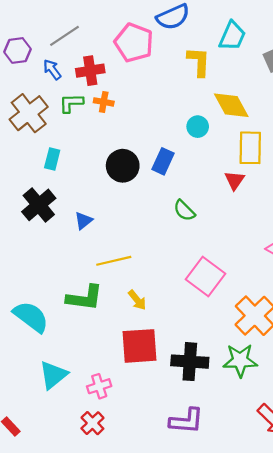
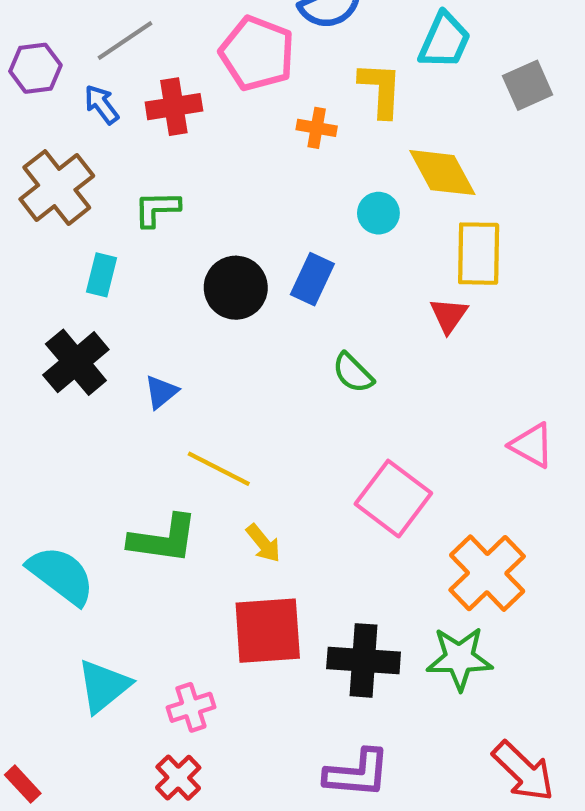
orange cross: (104, 102) -> (317, 128), moved
green L-shape: (71, 103) -> (157, 209), moved
yellow line: (114, 261) -> (219, 469), turned 40

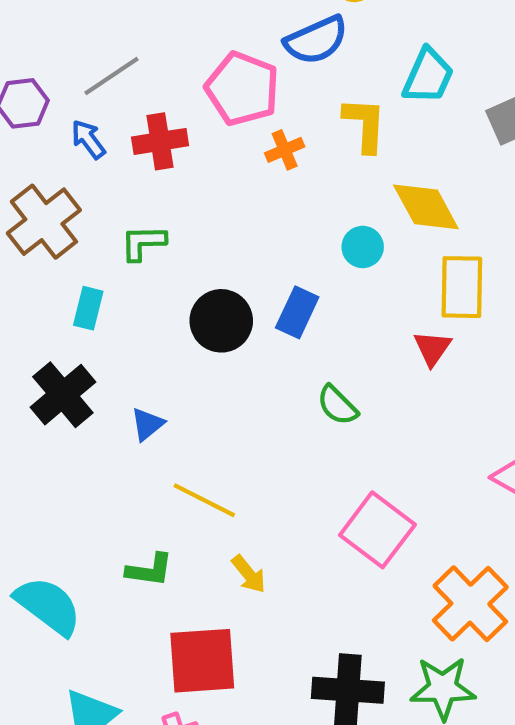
orange cross: (317, 128) -> (285, 150), moved, turned -33
green L-shape: (163, 539) -> (149, 570), size x0.7
red square: (268, 631) -> (202, 661), moved

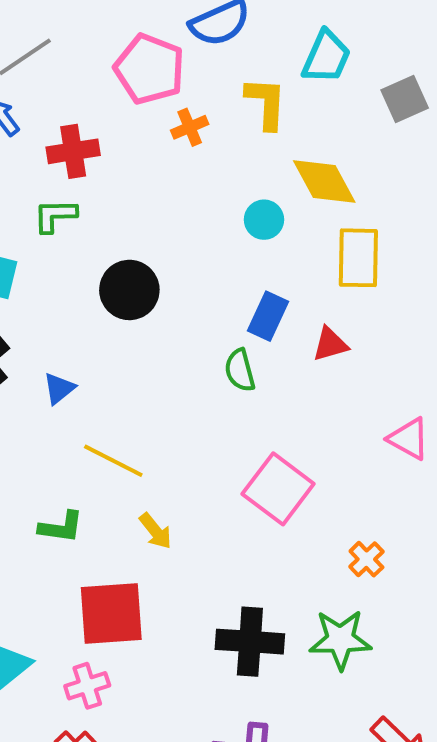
red cross: (160, 141) -> (73, 151), moved
blue rectangle: (297, 312) -> (268, 316), moved
red triangle: (432, 348) -> (330, 344), moved, turned 39
green semicircle: (337, 405) -> (240, 370), turned 30
orange cross: (470, 604) -> (366, 559), size x0.5

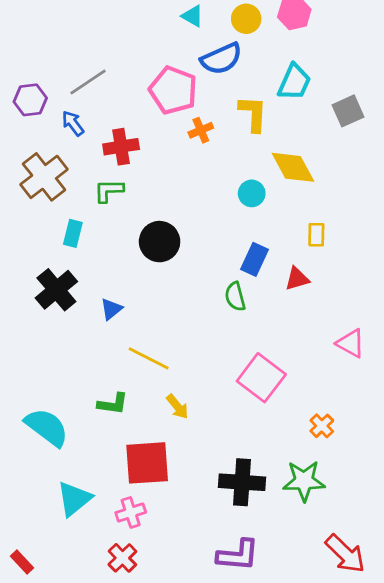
yellow rectangle: (358, 258) -> (316, 235), moved, size x0.6

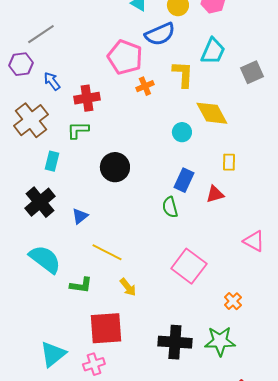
gray line: (88, 82) -> (41, 34), moved
cyan semicircle: (47, 427) -> (45, 259), moved

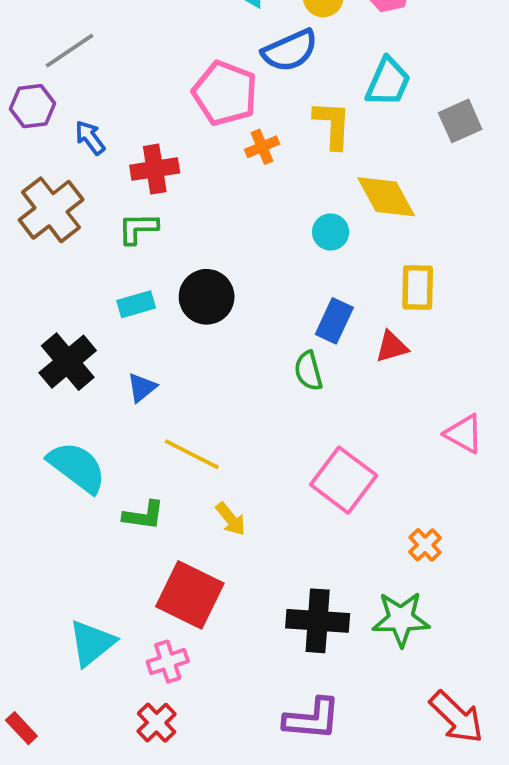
cyan rectangle: (52, 161) -> (136, 304), moved, turned 60
yellow rectangle: (229, 162) -> (418, 288), size x1.4
red square: (106, 328) -> (190, 595), turned 30

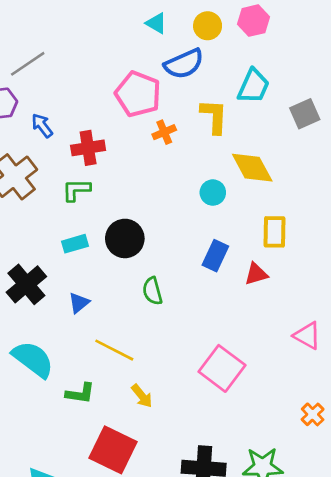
green semicircle: (308, 371) -> (152, 291), moved
orange cross: (425, 545) -> (313, 414), moved

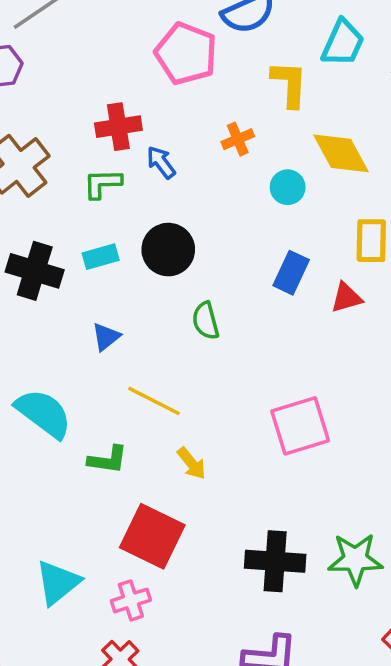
blue arrow: (42, 126) -> (161, 162), moved
orange cross: (164, 132) -> (238, 139), moved
black cross: (26, 284) -> (35, 271), moved, turned -33
pink square: (222, 368) -> (300, 426), turned 36

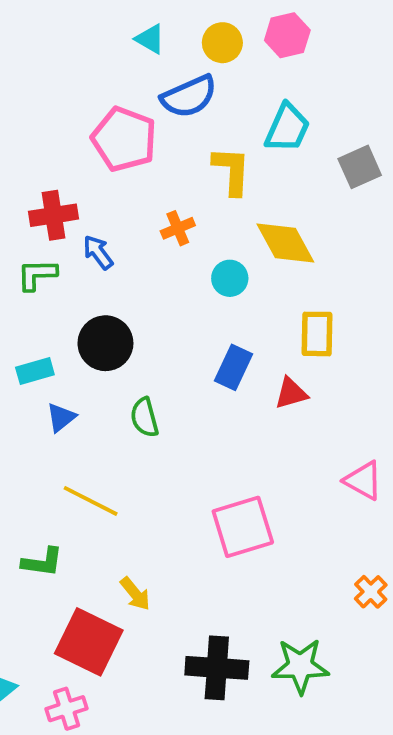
cyan rectangle: (101, 257) -> (35, 371), moved
blue triangle: (106, 337) -> (61, 417), moved
yellow arrow: (191, 463) -> (135, 594), moved

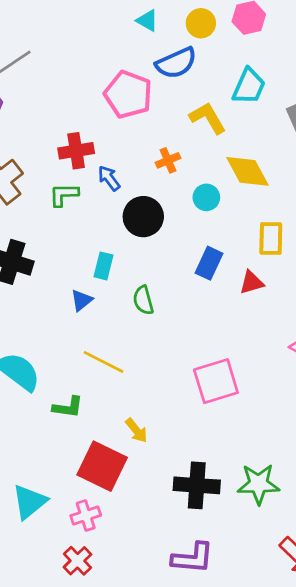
yellow L-shape: (232, 171) -> (208, 118), turned -33
black circle: (105, 343) -> (143, 217), moved
cyan rectangle: (35, 371) -> (104, 266), moved, turned -60

